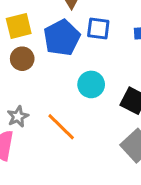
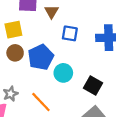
blue pentagon: (62, 38) -> (41, 57), moved

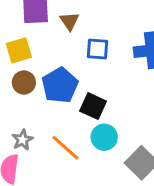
cyan circle: (63, 73) -> (104, 137), moved
black square: (93, 85) -> (93, 106), moved

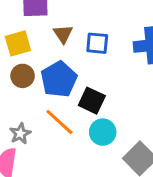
brown triangle: (69, 21) -> (63, 34), moved
orange line: (66, 148) -> (59, 122), moved

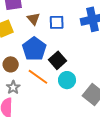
brown circle: (23, 76) -> (11, 64), moved
black square: (92, 101) -> (58, 60), turned 30

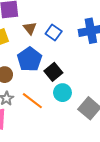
blue square: (57, 22) -> (54, 33), turned 35
orange line: (38, 77) -> (32, 101), moved

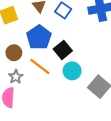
orange line: (32, 101) -> (40, 66), moved

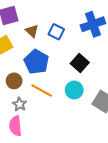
black square: (63, 50) -> (80, 63), moved

